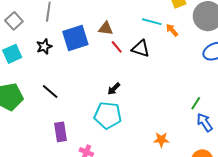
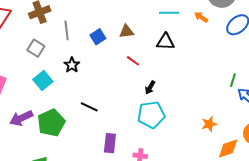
orange arrow: (172, 30) -> (201, 17), moved
blue square: (75, 38) -> (98, 37), moved, size x0.6
red line: (117, 47) -> (133, 61), moved
purple rectangle: (61, 132) -> (110, 143), turned 30

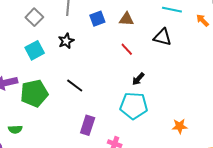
orange star: (209, 124) -> (180, 126), moved

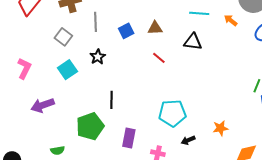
black arrow: (138, 79) -> (188, 140), moved, turned 32
black line: (75, 85) -> (111, 100), turned 60
green pentagon: (34, 93) -> (90, 126), moved

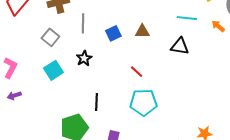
red line: (159, 58) -> (137, 72), moved
purple arrow: (43, 105) -> (14, 96), moved, size x0.6
cyan pentagon: (172, 113) -> (144, 102), moved

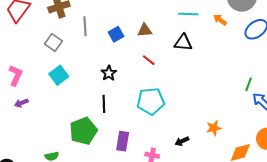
black star: (84, 58) -> (109, 73), moved
red line: (137, 72) -> (149, 60), moved

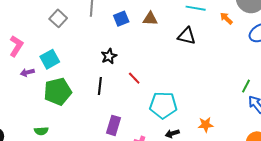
red line: (149, 60) -> (134, 78), moved
cyan square: (59, 75) -> (50, 59), moved
cyan pentagon: (151, 101) -> (163, 105), moved
purple arrow: (21, 103) -> (27, 72), moved
green pentagon: (83, 131) -> (58, 91), moved

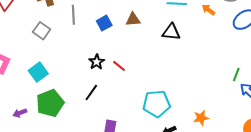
purple arrow: (27, 72) -> (20, 113), moved
red line: (134, 78) -> (119, 66), moved
black line: (100, 86) -> (91, 92), turned 36

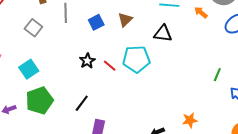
brown triangle: (133, 19) -> (125, 20), turned -42
green line: (236, 75) -> (217, 75), moved
black line: (91, 92) -> (82, 103), moved
cyan pentagon: (157, 104) -> (136, 59), moved

